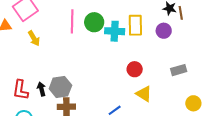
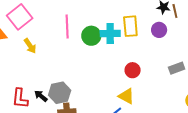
green circle: (94, 22) -> (91, 36), moved
black arrow: (41, 89) -> (41, 96), turned -32
yellow triangle: (144, 94) -> (126, 96), moved

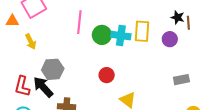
yellow arrow: (30, 46) -> (31, 42), moved
red circle: (133, 70) -> (107, 75), moved
gray hexagon: (60, 93) -> (53, 69), moved
black arrow: (41, 96) -> (43, 87), size x1.6

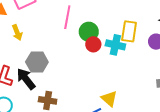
cyan cross: (121, 36) -> (115, 45), moved
red circle: (107, 75) -> (93, 44), moved

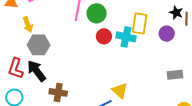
green circle: (89, 32) -> (97, 13), moved
gray hexagon: (37, 62) -> (39, 45), moved

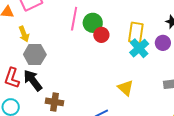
red circle: (104, 36) -> (101, 35), moved
cyan cross: (126, 37) -> (139, 48), moved, turned 36
yellow triangle: (120, 91) -> (126, 88), moved

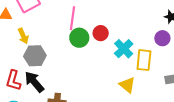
green circle: (93, 23) -> (79, 38), moved
yellow rectangle: (136, 33) -> (144, 60), moved
cyan cross: (139, 48) -> (124, 49), moved

